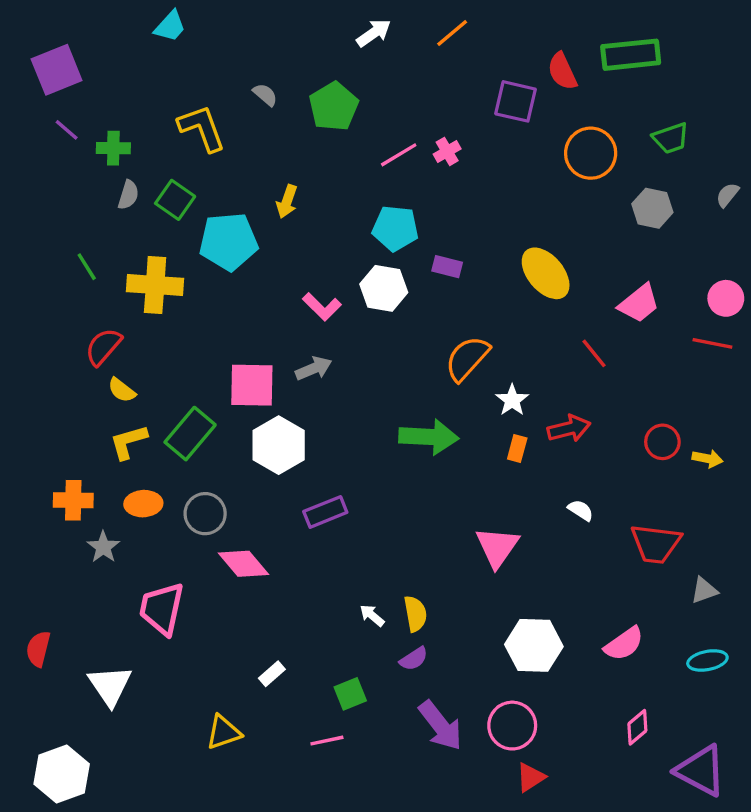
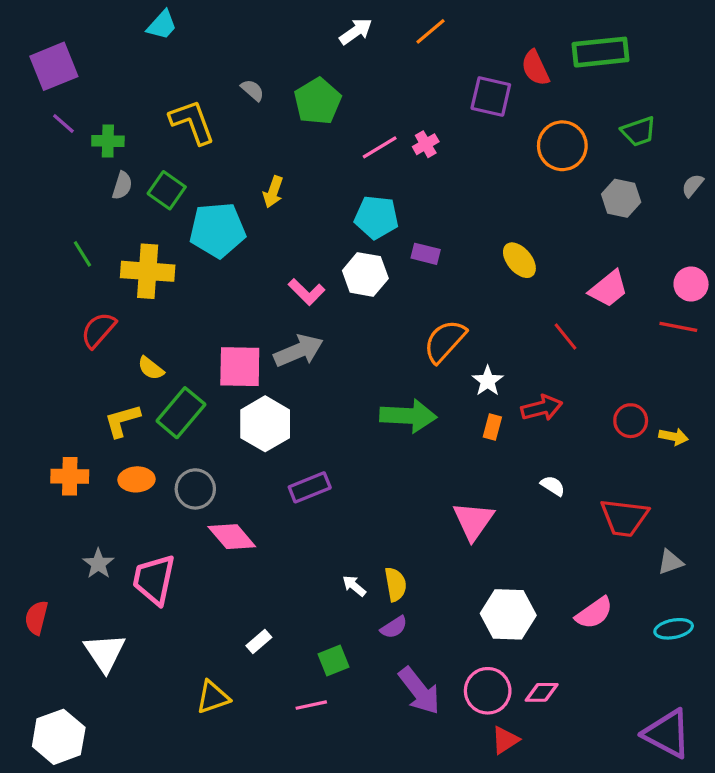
yellow ellipse: (546, 273) -> (519, 260), size x0.7
gray arrow: (314, 368) -> (299, 351), size x1.4
yellow semicircle: (122, 390) -> (151, 368), moved
gray star: (103, 547) -> (98, 564), moved
pink diamond: (637, 727) -> (542, 692), moved, turned 40

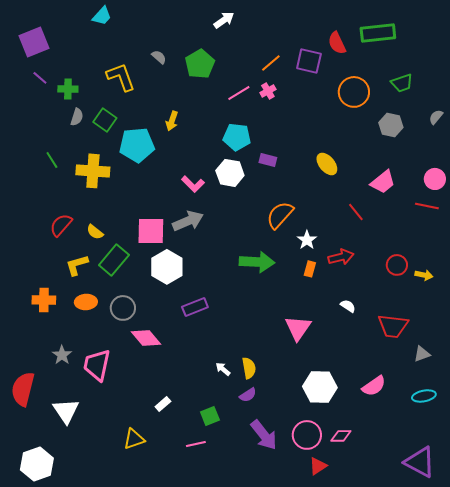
orange line: (430, 31) -> (271, 63), moved
red semicircle: (98, 330) -> (61, 225), moved
red semicircle: (36, 618) -> (23, 389), size x1.6

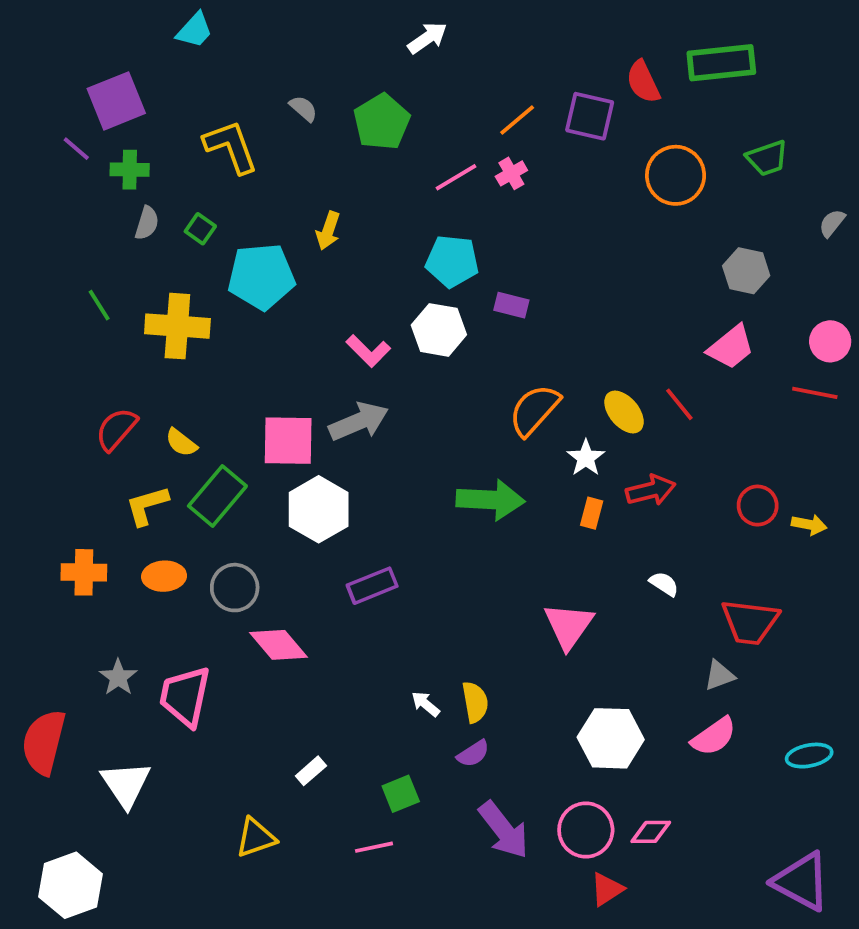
purple square: (34, 42) -> (116, 101), moved
green square: (105, 120) -> (200, 229), size x0.7
gray hexagon: (391, 125) -> (746, 271), moved
yellow ellipse: (327, 164) -> (624, 412), moved
gray triangle: (422, 354) -> (719, 675), moved

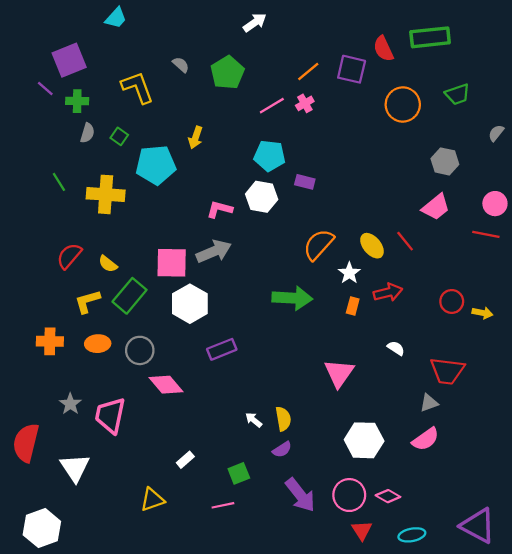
pink L-shape: (368, 351) -> (219, 209), turned 150
cyan ellipse: (809, 756) -> (412, 535), moved
pink diamond: (651, 832) -> (388, 496), turned 30
red triangle: (607, 889) -> (362, 530), turned -30

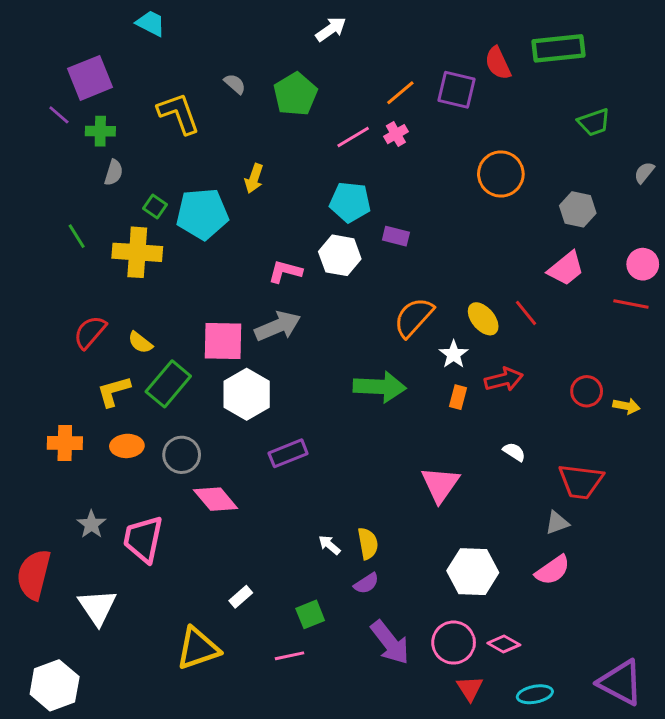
cyan trapezoid: (116, 18) -> (151, 23), turned -105
orange circle: (403, 105) -> (501, 174), moved
green square: (119, 136) -> (155, 207), moved
yellow triangle: (152, 500) -> (198, 648), size x1.4

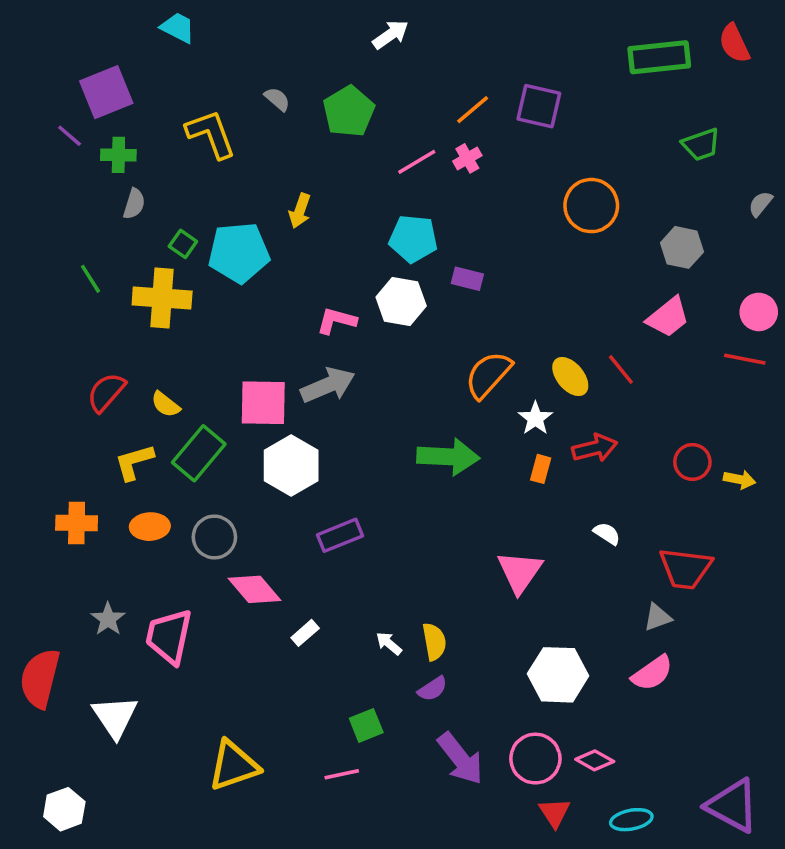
red semicircle: (498, 63) -> (734, 43), moved
white rectangle: (241, 597) -> (305, 633), moved
white hexagon: (55, 685) -> (64, 809), size x0.7

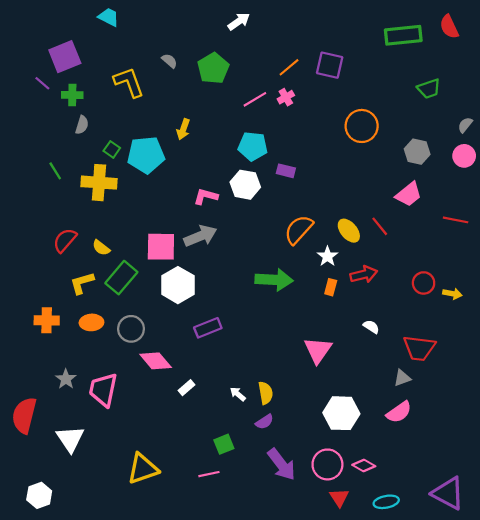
pink circle: (759, 312) -> (464, 156), moved

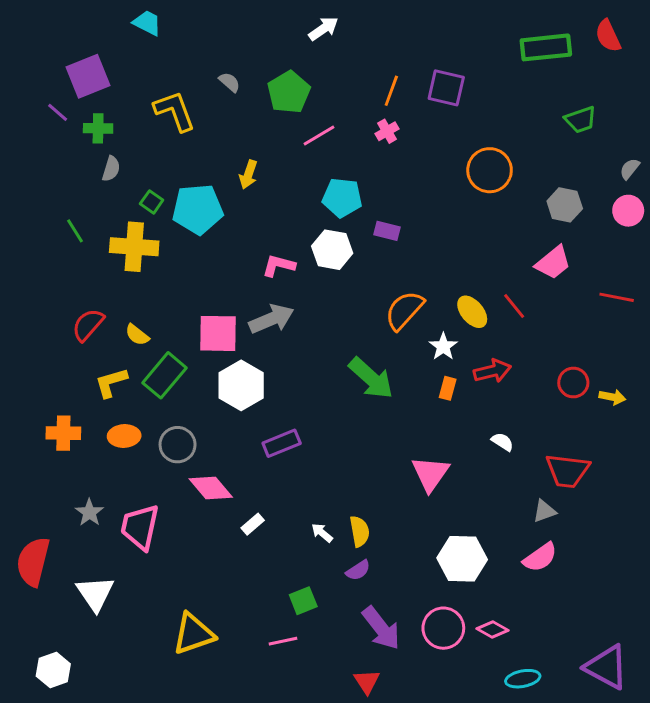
orange line: (289, 67) -> (391, 91), turned -30
pink line: (255, 99) -> (319, 136), moved
green arrow: (274, 280) -> (371, 378), turned 39
red triangle: (339, 498) -> (367, 682), moved

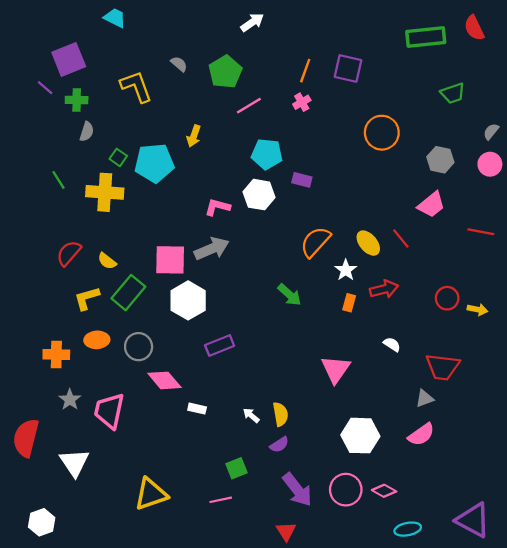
green arrow: (371, 378) -> (289, 295), size x0.7
orange cross: (63, 433) -> (56, 355), moved
white rectangle: (253, 524) -> (197, 409), turned 54

